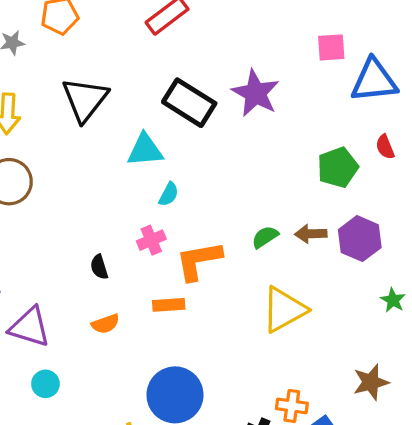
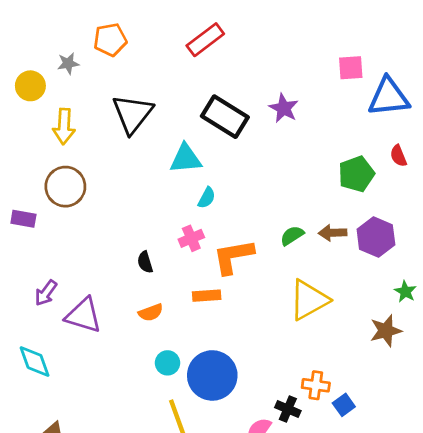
purple star: (256, 93) -> (284, 108), size x0.7
brown star: (371, 382) -> (386, 331), moved
cyan circle: (45, 384) -> (167, 363), moved

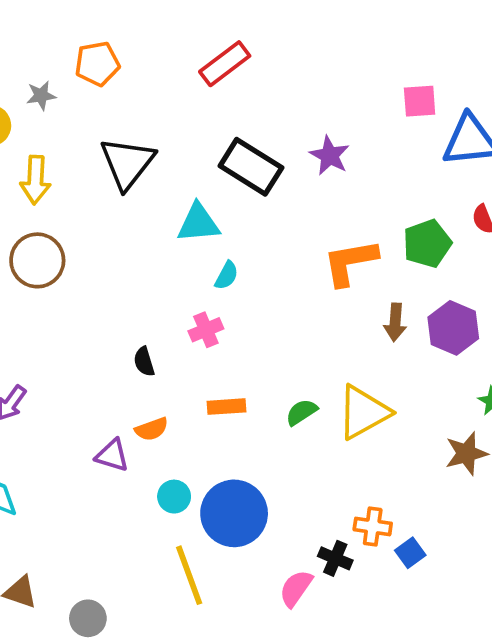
brown arrow: (333, 233) -> (395, 322), turned -84
green semicircle: (292, 236) -> (301, 412), moved
orange L-shape: (233, 257) -> (350, 262), moved
purple triangle: (84, 315) -> (112, 455), moved, size x0.7

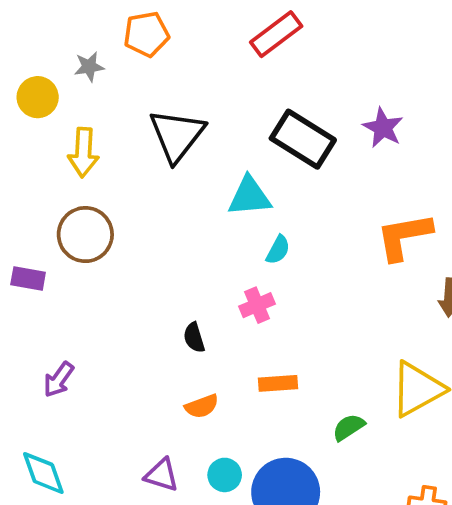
green semicircle: (301, 412) -> (349, 427), moved
purple triangle: (112, 455) -> (162, 475), moved

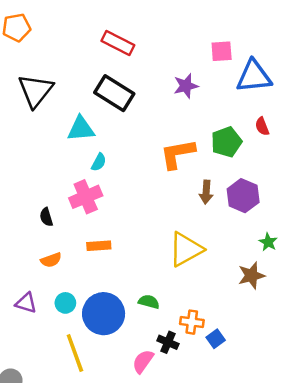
red rectangle: (276, 34) -> (118, 43), moved, turned 64
purple star: (383, 128) -> (186, 86), moved, turned 30
pink cross: (257, 305) -> (86, 197), size x1.5
green semicircle: (349, 427) -> (149, 302), moved, turned 48

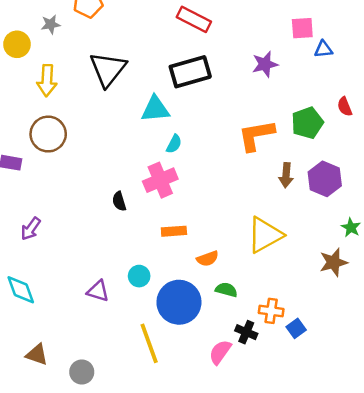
blue triangle: (254, 76) -> (323, 49), moved, size x0.5
black rectangle: (114, 93) -> (190, 72), turned -48
orange semicircle: (51, 260) -> (208, 259), moved
cyan circle: (65, 303) -> (139, 276), moved

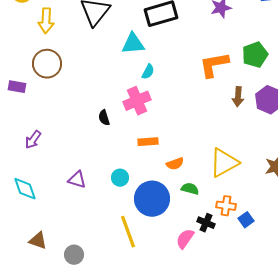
yellow triangle: (265, 235) -> (224, 163), moved
purple triangle: (98, 291) -> (77, 180), moved

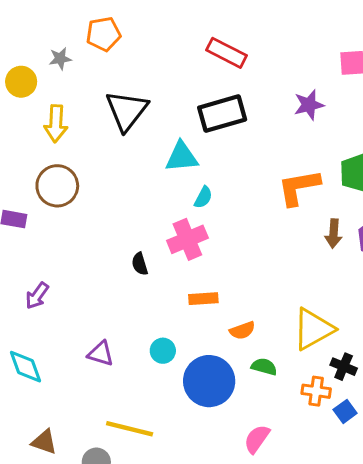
black cross: (206, 223) -> (344, 367), moved
yellow line: (128, 232) -> (130, 429), moved, turned -56

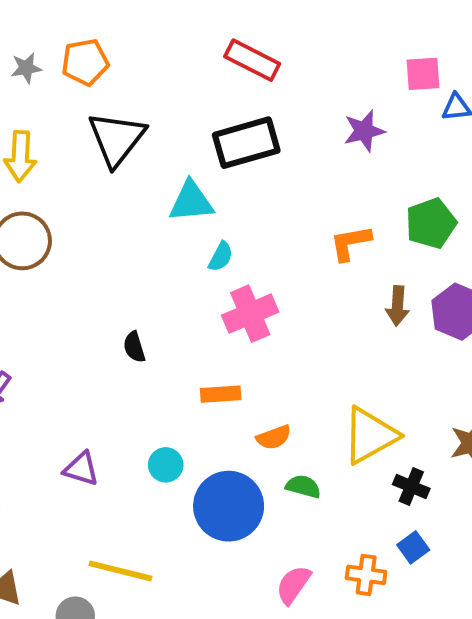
orange pentagon: (104, 34) -> (85, 62), moved
orange L-shape: (299, 187) -> (350, 243), size x0.7
pink cross: (187, 239) -> (250, 314), moved
orange cross: (316, 391) -> (366, 575), moved

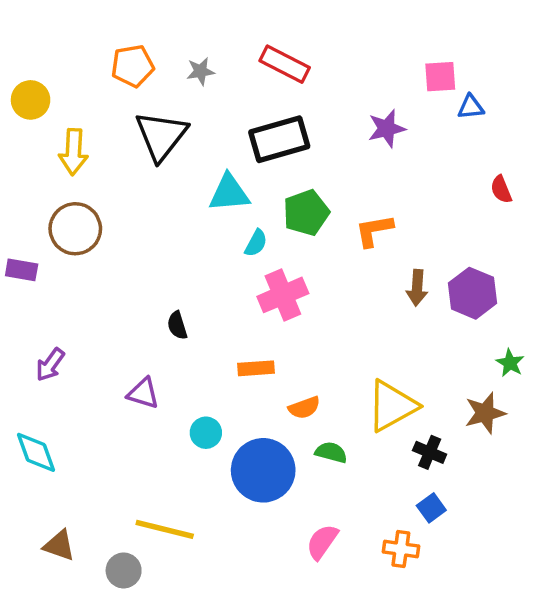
gray star: (26, 68) -> (201, 71), moved
green pentagon: (431, 223) -> (306, 213), moved
purple triangle: (81, 469) -> (143, 393), moved
orange cross: (366, 575) -> (401, 549), moved

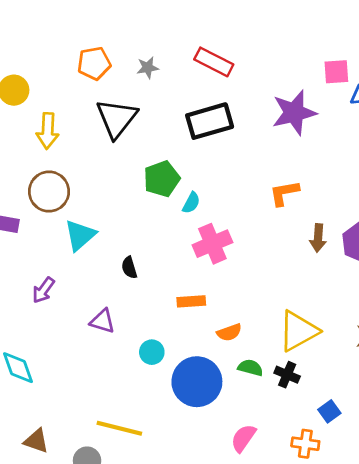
purple star: (387, 129) -> (294, 113), size x1.5
cyan triangle: (229, 193) -> (80, 235), moved, turned -36
green pentagon: (306, 213) -> (162, 179), moved
purple arrow: (50, 365) -> (43, 290), moved
black cross: (430, 452) -> (287, 375), moved

